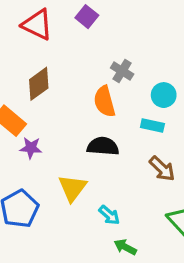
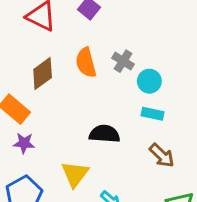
cyan circle: (164, 95) -> (149, 81), moved
orange semicircle: (104, 101) -> (86, 63), moved
purple star: (31, 148) -> (24, 143), moved

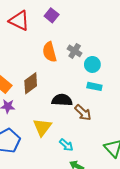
brown diamond: (43, 73) -> (31, 83), moved
brown arrow: (162, 155) -> (83, 113), moved

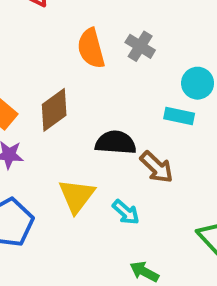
cyan circle: (92, 64) -> (198, 83), moved
cyan arrow: (66, 145) -> (126, 212), moved

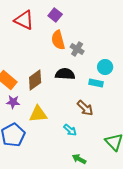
orange semicircle: (91, 48) -> (58, 40), moved
black semicircle: (116, 143) -> (65, 74), moved
yellow triangle: (77, 196) -> (38, 114), moved, turned 48

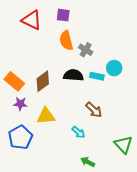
purple square: (55, 15) -> (63, 15), turned -32
cyan rectangle: (96, 83) -> (97, 76), moved

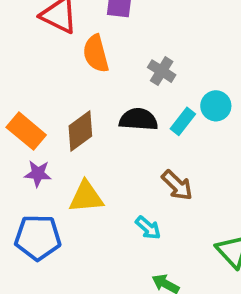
orange semicircle: (66, 41) -> (96, 54), moved
cyan rectangle: (97, 76) -> (183, 121), turned -64
blue pentagon: (20, 137) -> (38, 237), turned 30

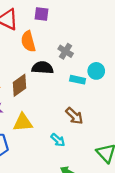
black semicircle: (138, 119) -> (43, 68), moved
cyan rectangle: (183, 121) -> (78, 80), turned 64

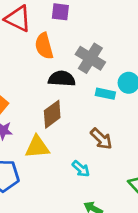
gray cross: (66, 51) -> (90, 58), size x1.5
brown diamond: (20, 85) -> (52, 114), moved

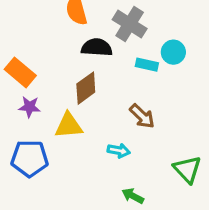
cyan arrow: (81, 169) -> (119, 151), turned -30

